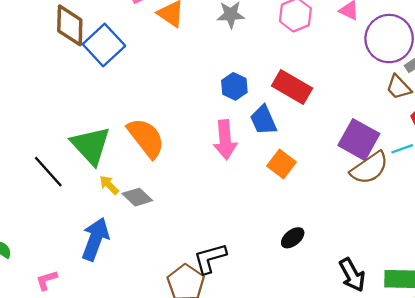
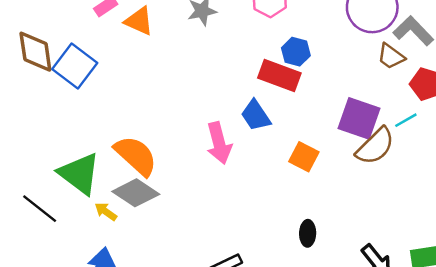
blue hexagon: (234, 86) -> (296, 52), moved
orange square: (281, 164) -> (304, 157), moved
gray diamond: (137, 197) -> (136, 193), moved, size x1.4
black ellipse: (293, 238) -> (308, 233), turned -40

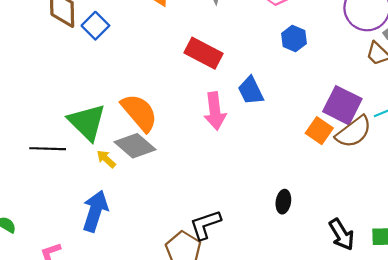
blue square: (75, 66) -> (95, 26), size x0.7
red rectangle: (279, 76) -> (204, 53), moved
orange square: (304, 157) -> (319, 131), moved
black line: (40, 209) -> (48, 149), turned -44

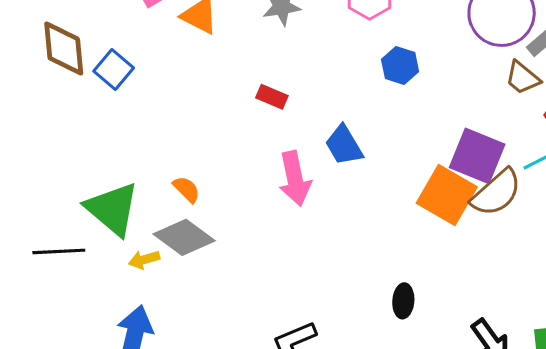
red rectangle: (204, 53) -> (272, 97), size x0.6
orange semicircle: (139, 113) -> (187, 189), size x0.5
orange square: (319, 131) -> (447, 195), size x1.5
yellow arrow: (106, 159) -> (144, 260), turned -54

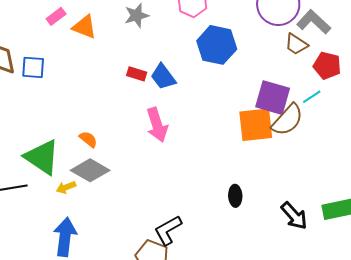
blue hexagon: (400, 66) -> (217, 45), size x1.6
blue square: (114, 70) -> (33, 67), turned -30
blue trapezoid: (344, 145) -> (163, 77), moved
orange square: (447, 195) -> (256, 125), turned -30

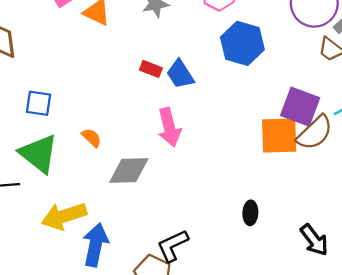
blue square: (33, 67) -> (39, 103), moved
gray diamond: (90, 170) -> (129, 171), moved, turned -36
yellow arrow: (66, 187) -> (64, 216), moved, size x2.0
blue arrow: (65, 237) -> (95, 245), moved

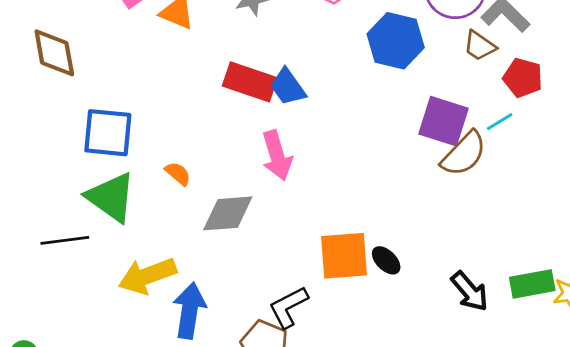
blue hexagon: (242, 43) -> (396, 41), moved
red rectangle: (151, 69) -> (250, 82), size x1.8
blue square: (39, 103) -> (108, 133), size x1.5
orange square: (279, 136) -> (344, 256), moved
black ellipse: (250, 213) -> (386, 260), turned -45

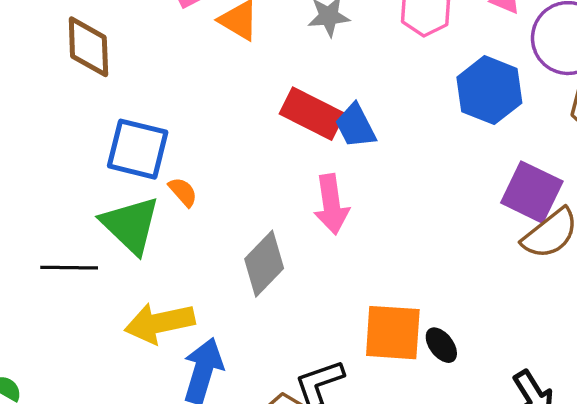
orange semicircle: (178, 174) -> (183, 192), moved
gray diamond: (228, 213) -> (264, 264), turned -50

